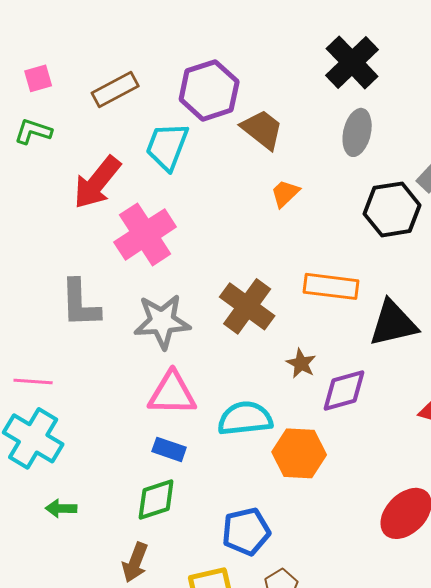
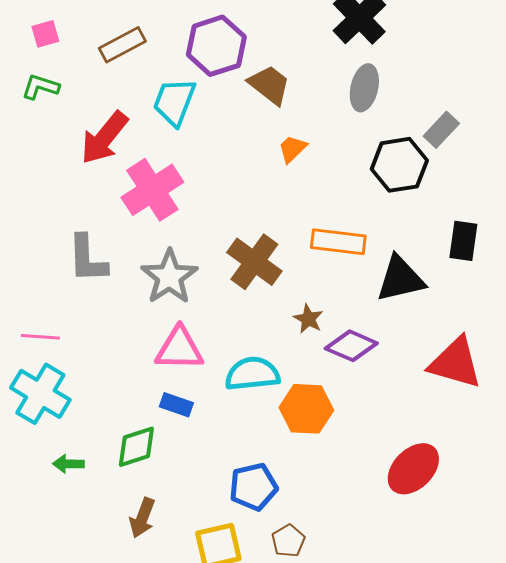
gray star: (162, 321) -> (169, 277), turned -30
purple diamond: (344, 390) -> (351, 346), turned 39
green diamond: (156, 499) -> (136, 447), moved

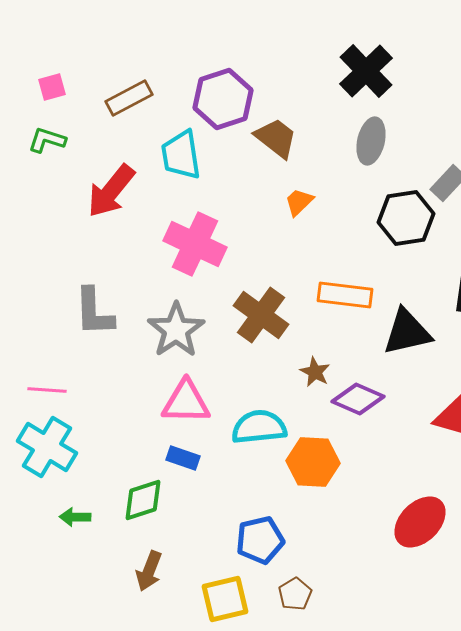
cyan trapezoid: (174, 102) -> (181, 155), turned -30
pink cross: (152, 190) -> (195, 244), moved, turned -32

